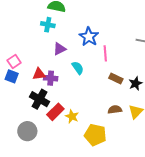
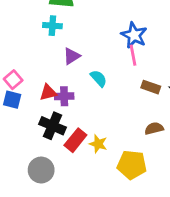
blue star: (89, 37) -> (134, 35), moved

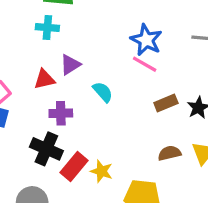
pink line: (133, 55) -> (145, 64), turned -50
brown rectangle: (151, 87) -> (166, 103), turned -42
red triangle: (48, 92) -> (44, 79), moved

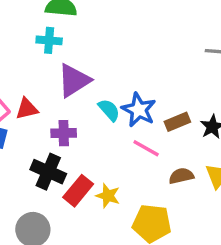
blue star: (146, 40) -> (139, 110), moved
pink line: (145, 64) -> (146, 148), moved
purple triangle: (70, 65) -> (74, 80), size x1.5
red triangle: (44, 79) -> (27, 109), moved

